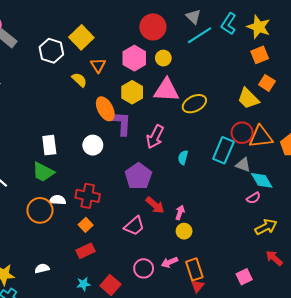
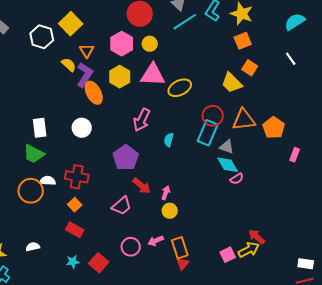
purple L-shape: (122, 123) -> (85, 75), moved, turned 30
red circle: (242, 133) -> (213, 116), moved
cyan diamond: (262, 180) -> (228, 165), moved
yellow arrow: (266, 227) -> (249, 250), moved
red rectangle: (86, 251) -> (75, 230), turned 54

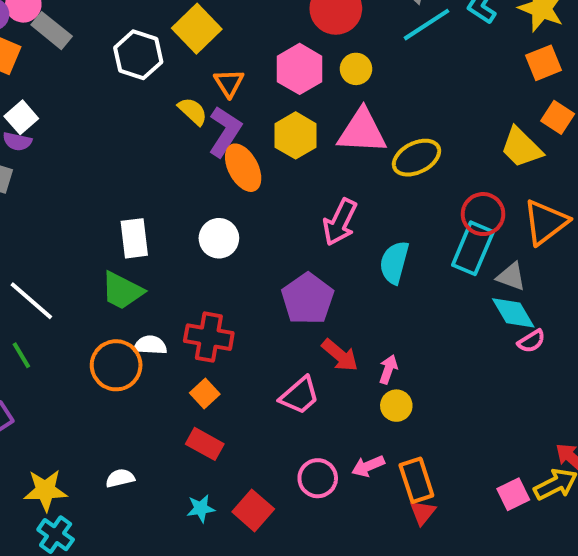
orange triangle: (244, 120) -> (546, 222), turned -30
cyan semicircle: (169, 140) -> (394, 262), size x1.5

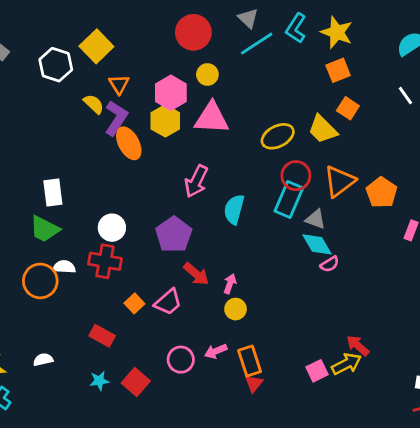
pink hexagon: (300, 69) -> (171, 93), moved
yellow ellipse: (416, 158) -> (278, 136), moved
white circle: (219, 238) -> (112, 228), moved
orange square: (205, 394) -> (134, 303), moved

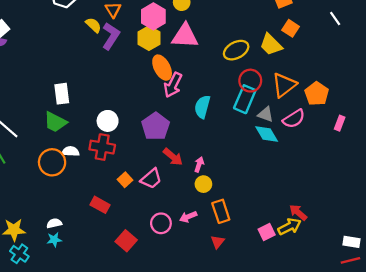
orange ellipse: (129, 143) -> (162, 68), moved
pink semicircle: (330, 264) -> (294, 119), moved, size x1.5
orange rectangle: (250, 361) -> (221, 211), moved
cyan star: (99, 381) -> (54, 240), moved

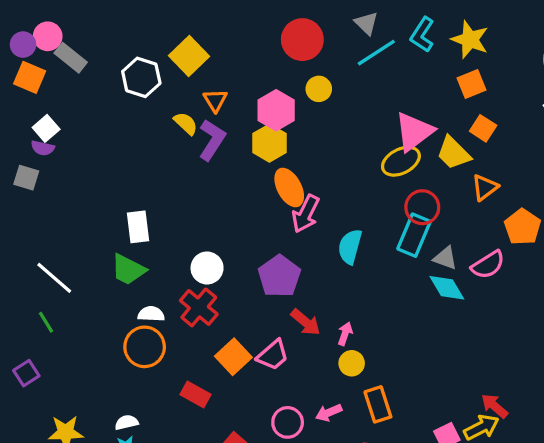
pink triangle: (185, 36) -> (414, 132), moved, turned -40
orange triangle: (284, 85) -> (485, 187), moved, size x0.7
red cross: (102, 147) -> (199, 307), turned 30
orange circle: (52, 162) -> (145, 347), moved
orange square: (125, 180) -> (233, 357), size x1.5

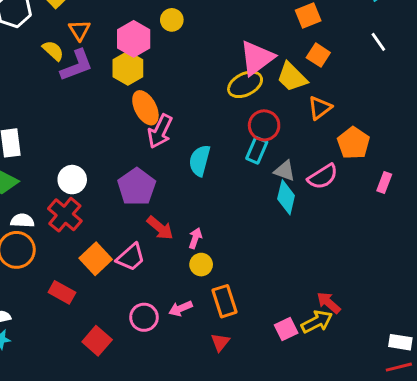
purple L-shape: (212, 140) -> (77, 65), turned 36
cyan rectangle: (414, 235) -> (257, 150), size x0.7
cyan diamond: (447, 288) -> (286, 197), turned 44

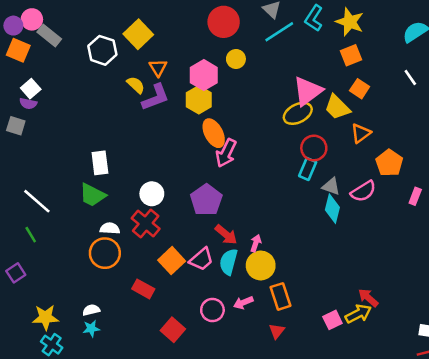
cyan semicircle: (200, 161) -> (229, 262), moved
yellow circle: (201, 265) -> (261, 265), size x1.5

